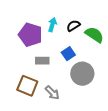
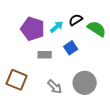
cyan arrow: (52, 25) -> (57, 27), moved, turned 32
gray circle: (82, 74) -> (85, 83), moved
brown square: (27, 86) -> (17, 80), moved

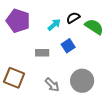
purple pentagon: (33, 29) -> (18, 21), moved

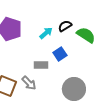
gray rectangle: (42, 53) -> (41, 65), moved
gray arrow: (52, 85) -> (29, 83), moved

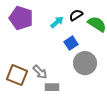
gray rectangle: (41, 65) -> (52, 87), moved
gray circle: (74, 89) -> (85, 63), moved

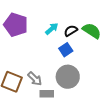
black semicircle: (76, 15) -> (71, 31), moved
gray circle: (85, 63) -> (68, 77), moved

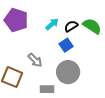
gray arrow: (35, 79) -> (35, 60), moved

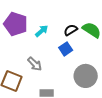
cyan arrow: (52, 24) -> (42, 31), moved
gray circle: (68, 72) -> (86, 76), moved

